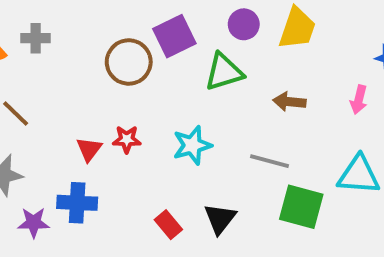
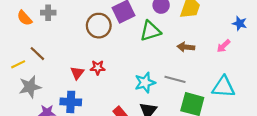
pink arrow: (359, 100) -> (223, 46), turned 32
cyan star: (192, 145) -> (145, 83), moved

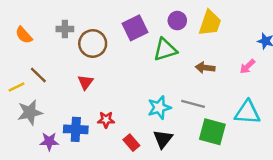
gray cross: (48, 13) -> (65, 29), moved
brown circle: (99, 26) -> (93, 44), moved
red star: (98, 68) -> (106, 120), moved
red triangle: (77, 73) -> (85, 82), moved

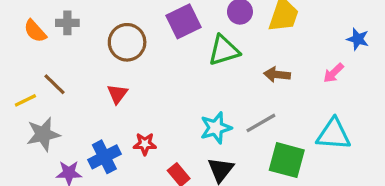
gray cross: (65, 29) -> (67, 23), moved
gray line: (193, 104) -> (261, 123), turned -45
blue cross: (76, 129) -> (104, 157), turned -30

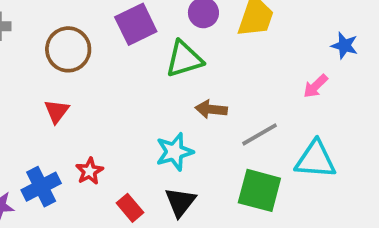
brown arrow: (277, 75) -> (211, 109), moved
gray line: (261, 123) -> (259, 134), moved
red star: (145, 144) -> (89, 171), turned -30

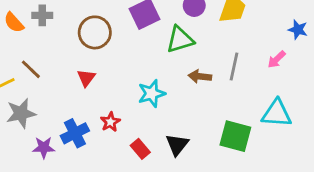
gray line: (259, 134) -> (234, 67), moved, turned -48
cyan star: (174, 152) -> (152, 93), moved

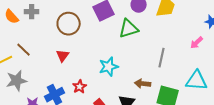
gray line: (234, 67) -> (162, 58), moved
brown arrow: (200, 76) -> (143, 84), moved

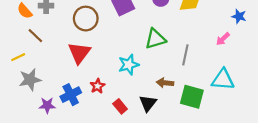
green triangle: (129, 29) -> (155, 39), moved
brown line: (24, 50) -> (35, 36), moved
red triangle: (63, 56) -> (79, 53), size x1.6

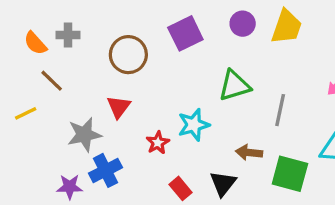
red triangle: (79, 53) -> (119, 107), size x0.7
gray star: (30, 80) -> (84, 135), moved
red star: (98, 86) -> (158, 143), moved

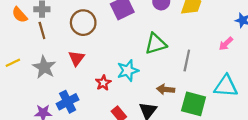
brown line: (52, 81) -> (42, 30), moved, turned 30
gray star: (84, 135) -> (44, 67), moved, turned -30

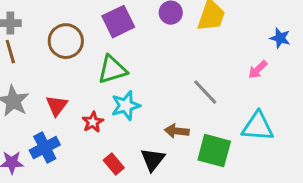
green triangle: (156, 44) -> (112, 70), moved
red triangle: (76, 58) -> (57, 106), moved
gray line: (187, 60) -> (205, 92), turned -55

